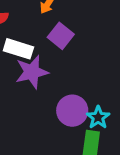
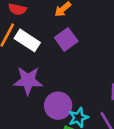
purple star: (32, 72) -> (28, 81), moved

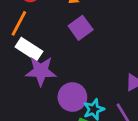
white rectangle: (27, 40) -> (29, 49), moved

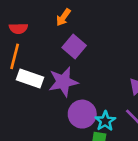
purple star: (41, 71) -> (63, 82), moved

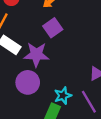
purple circle: (82, 114) -> (28, 82), moved

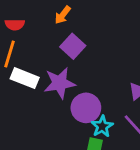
purple circle: (28, 82) -> (86, 108), moved

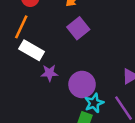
purple star: (60, 83) -> (49, 73), moved, size x0.6

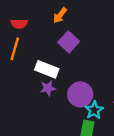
white rectangle: (32, 50) -> (47, 69), moved

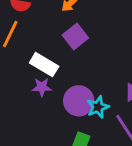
cyan star: (94, 110) -> (98, 107), moved

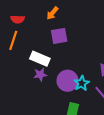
purple square: (75, 36) -> (59, 36), turned 36

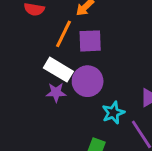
orange line: (13, 40) -> (63, 34), moved
purple circle: (68, 81) -> (88, 81), moved

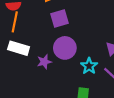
orange line: (63, 34) -> (15, 22), moved
white rectangle: (58, 70) -> (19, 48), moved

